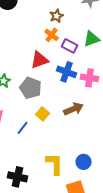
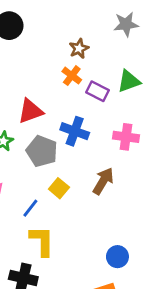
red triangle: (40, 60) -> (30, 111), moved
blue cross: (67, 72) -> (75, 131), moved
brown arrow: (74, 109) -> (103, 181), turned -36
yellow L-shape: (55, 164) -> (42, 241), moved

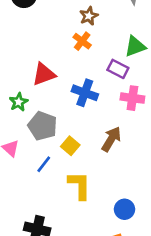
purple rectangle: (97, 91) -> (118, 69), moved
gray pentagon: (42, 151) -> (42, 126), moved
yellow L-shape: (42, 241) -> (79, 185), moved

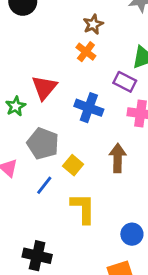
red triangle: (44, 74) -> (44, 88), turned -30
green star: (19, 102) -> (16, 106), moved
brown arrow: (111, 139) -> (118, 158), turned -30

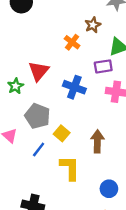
brown star: (93, 24) -> (93, 25), moved
purple rectangle: (125, 82) -> (103, 66), turned -36
brown arrow: (118, 158) -> (97, 141), moved

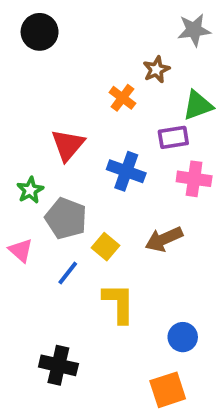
green star: (16, 86) -> (30, 190), moved
brown arrow: (97, 141) -> (164, 239), moved, turned -115

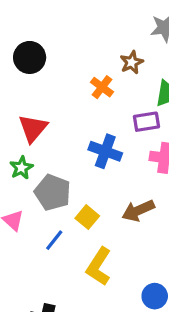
black circle: (40, 32) -> (30, 57), moved
red triangle: (68, 145) -> (33, 128), moved
yellow L-shape: (119, 303) -> (99, 266), turned -147

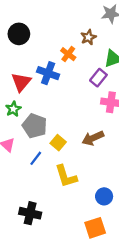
purple rectangle: (146, 122) -> (98, 78), turned -42
blue cross: (105, 151) -> (48, 73), moved
yellow L-shape: (99, 266) -> (66, 176), turned -50

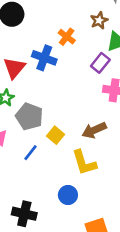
brown star: (88, 37) -> (99, 20), moved
yellow L-shape: (66, 176) -> (84, 163), moved
blue circle: (104, 196) -> (68, 195), moved

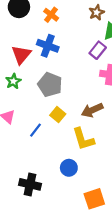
orange cross: (67, 37) -> (51, 15), moved
gray pentagon: (29, 116) -> (50, 85), moved

